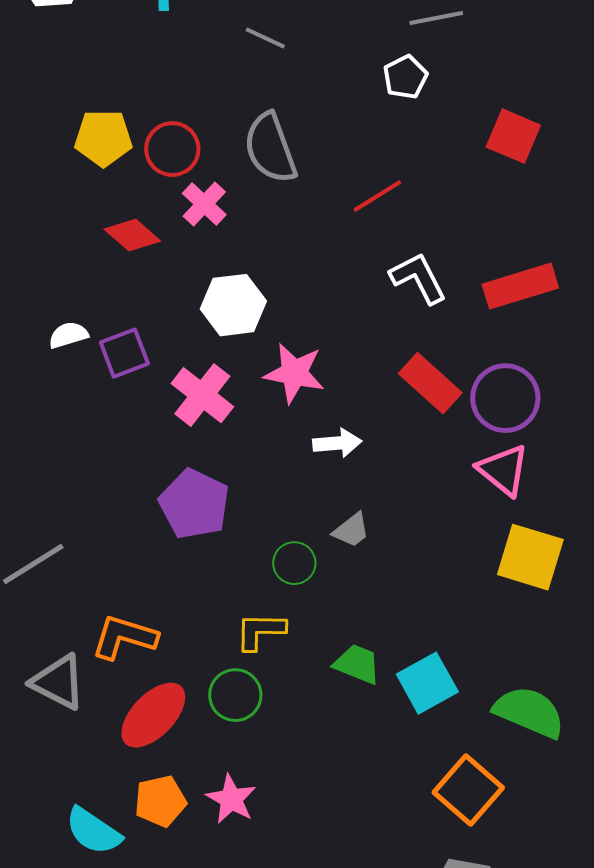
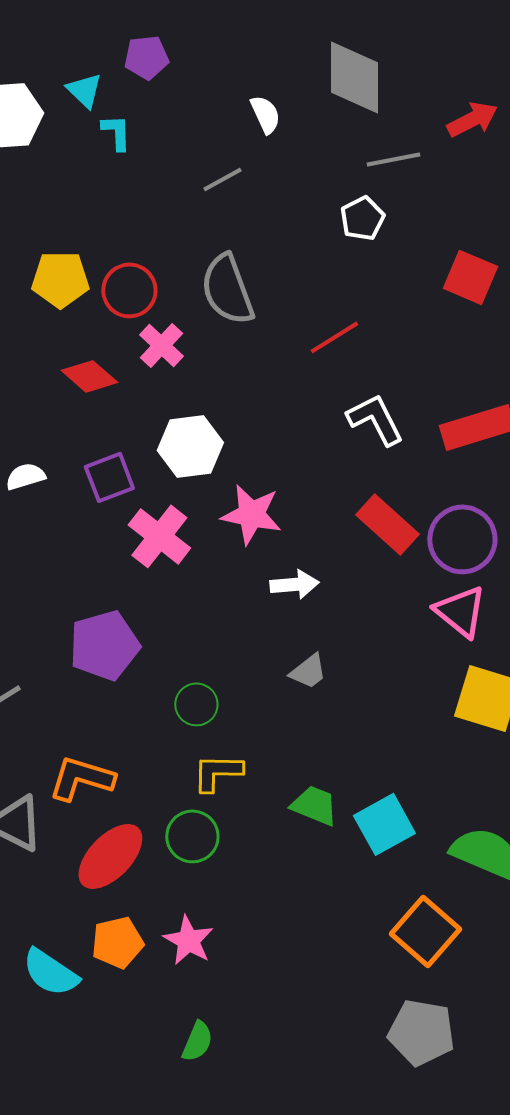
gray line: (265, 38) -> (222, 179), turned -54
purple square: (124, 353) -> (109, 477), moved
purple pentagon: (194, 504) -> (104, 645), moved, turned 30
green circle: (294, 563) -> (196, 704), moved

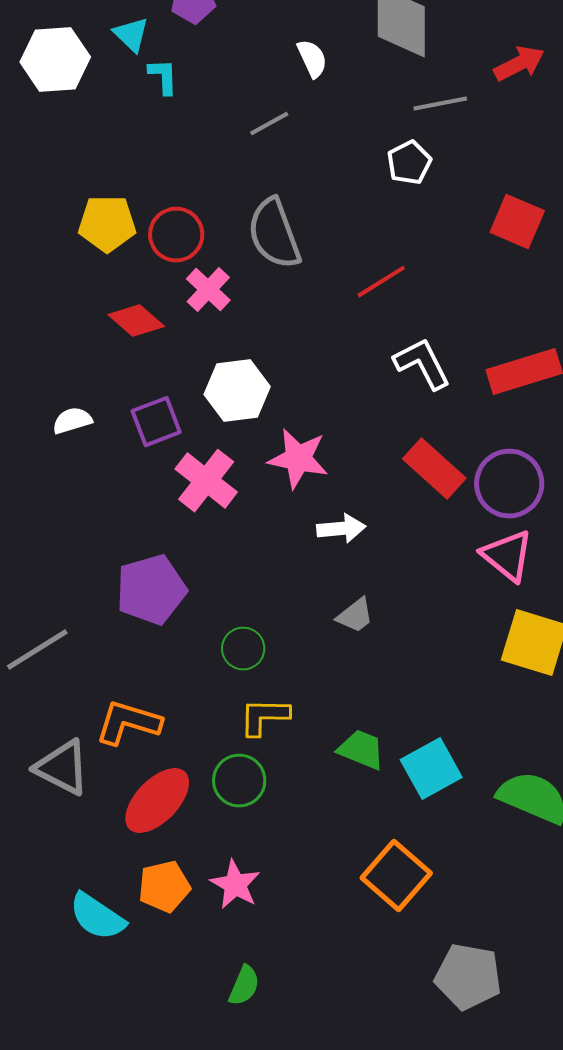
orange square: (425, 931) -> (396, 876), moved

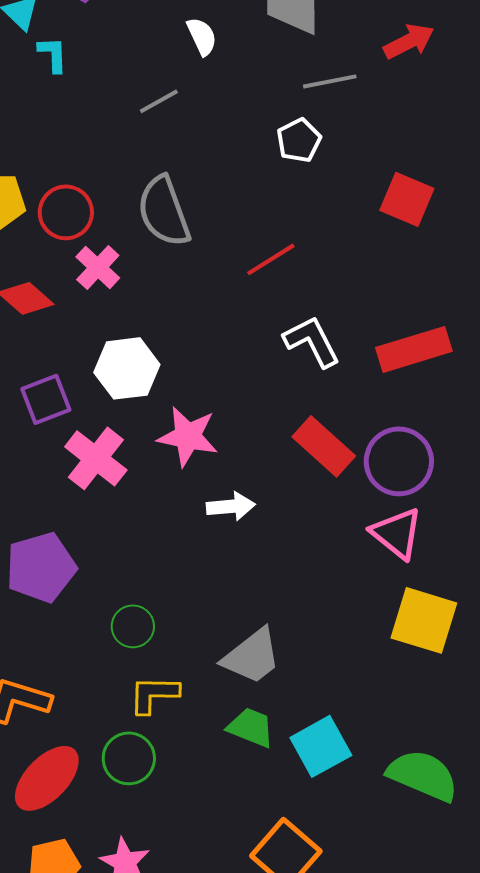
gray trapezoid: (355, 616) -> (252, 656), moved, size x1.6

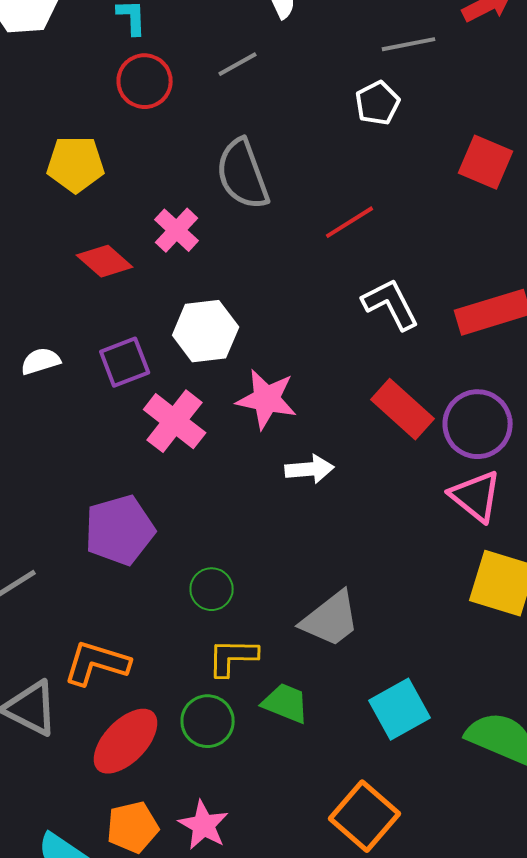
red circle: (66, 212) -> (145, 81), moved
green trapezoid: (251, 727) -> (286, 703), moved

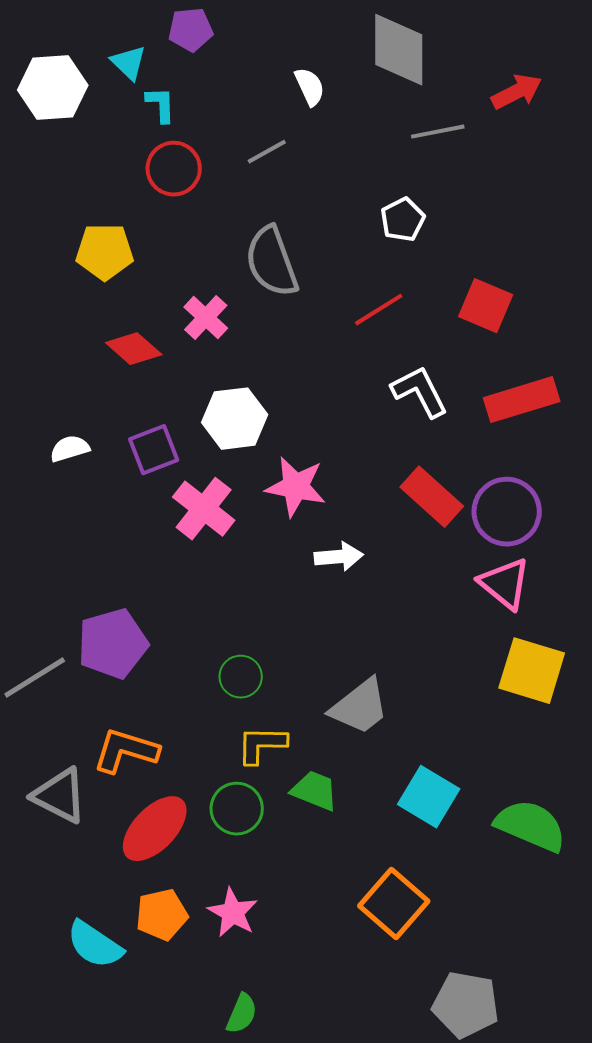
white pentagon: (378, 103) -> (403, 220), moved
red square: (486, 162) -> (486, 306), moved
purple pentagon: (120, 530) -> (113, 644), moved
cyan square: (400, 709) -> (429, 797), turned -30

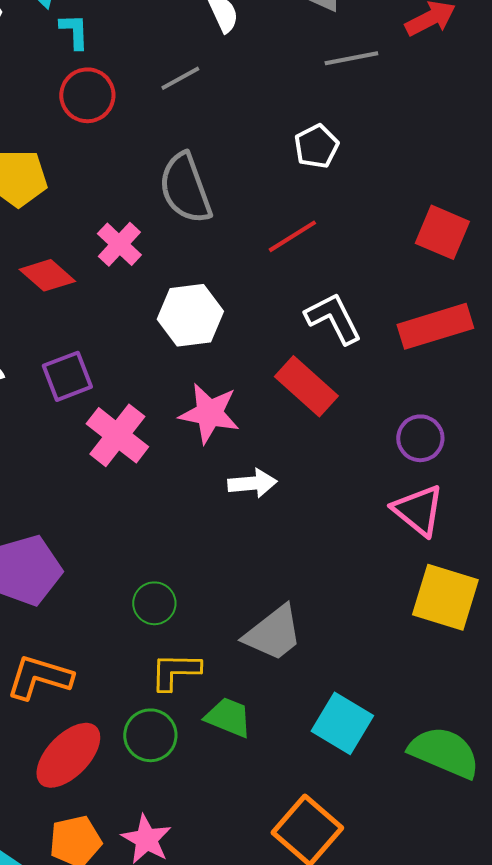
red square: (486, 306) -> (442, 232), moved
white hexagon: (235, 419) -> (190, 315), moved
red rectangle: (432, 497) -> (306, 386), moved
purple circle: (507, 512) -> (420, 438), size x0.7

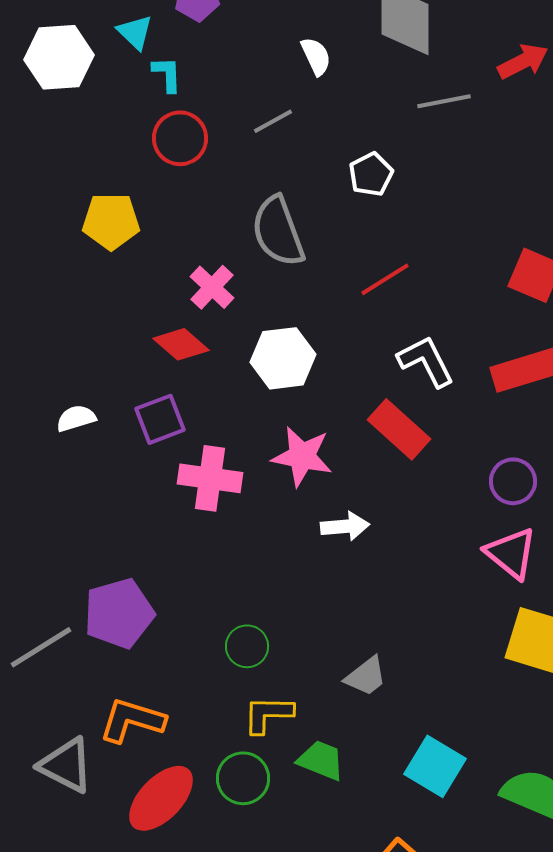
white pentagon: (316, 146) -> (371, 174), moved
red diamond: (47, 275) -> (181, 344), moved
pink cross: (117, 435) -> (210, 478), turned -30
gray trapezoid: (273, 633) -> (366, 676), size x0.7

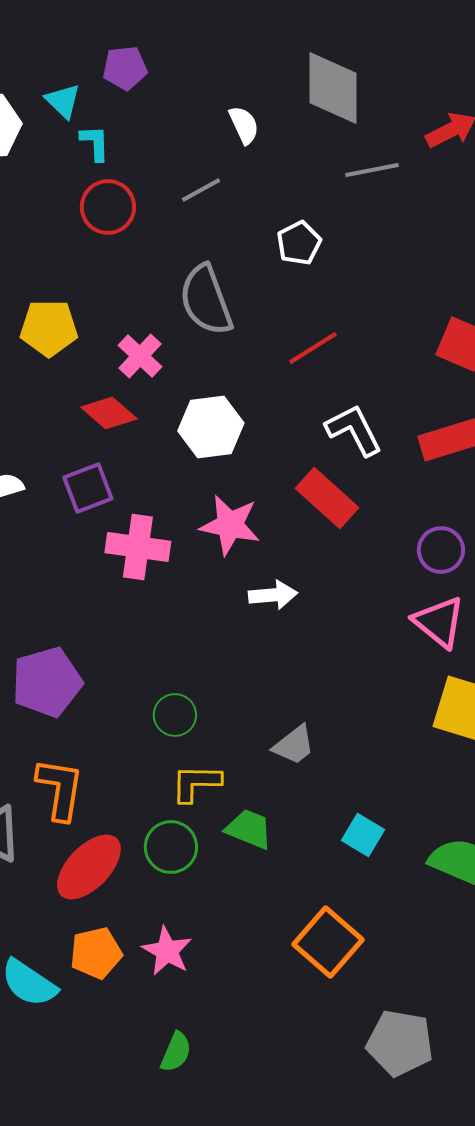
yellow pentagon: (111, 221) -> (49, 328), moved
orange L-shape: (132, 720) -> (60, 789), turned 82
cyan square: (435, 766) -> (363, 835), size x0.7

